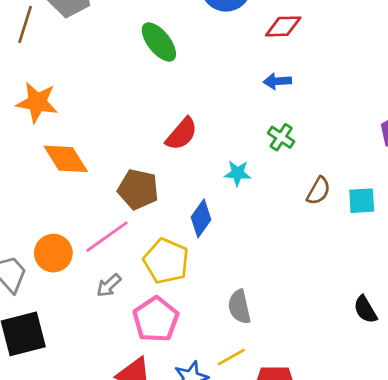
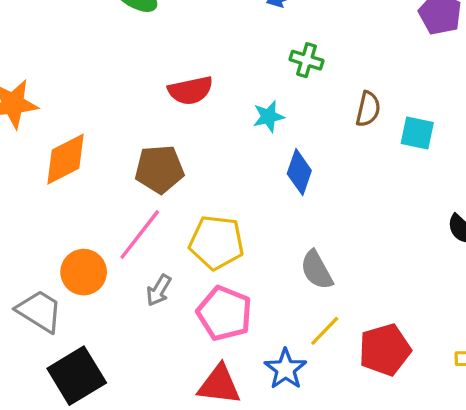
red semicircle: (182, 134) -> (190, 90), turned 54
orange diamond: (66, 159) -> (66, 159), turned -69
cyan square: (362, 201) -> (417, 133), moved, turned 32
blue diamond: (201, 218) -> (299, 172), moved

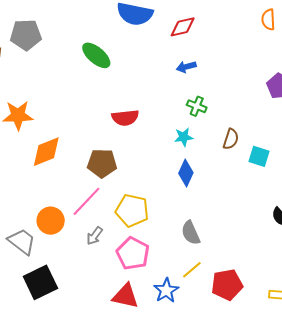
cyan star: (269, 117) -> (184, 137), moved

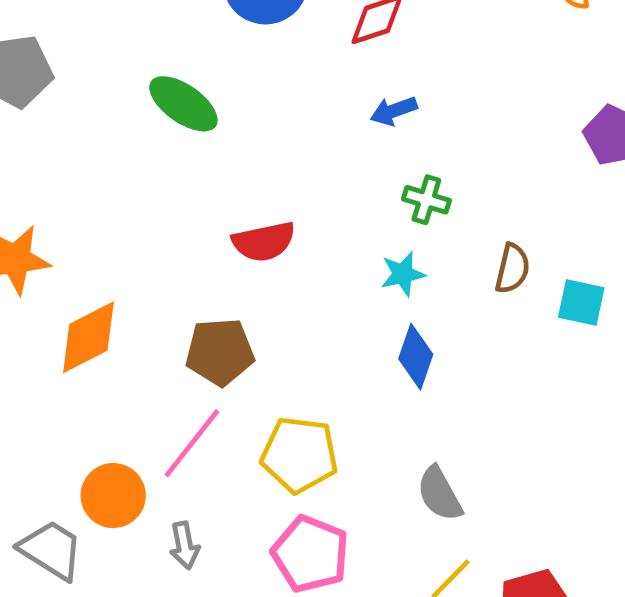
gray arrow: (95, 236) -> (184, 545), moved, turned -42

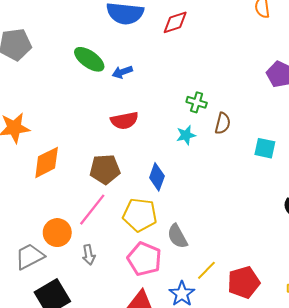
blue arrow: (394, 111) -> (122, 72), moved
brown semicircle: (512, 269) -> (223, 123), moved
blue diamond: (416, 357) -> (157, 177), moved
gray semicircle: (440, 494) -> (177, 236), moved
gray trapezoid: (51, 550) -> (30, 257), turned -60

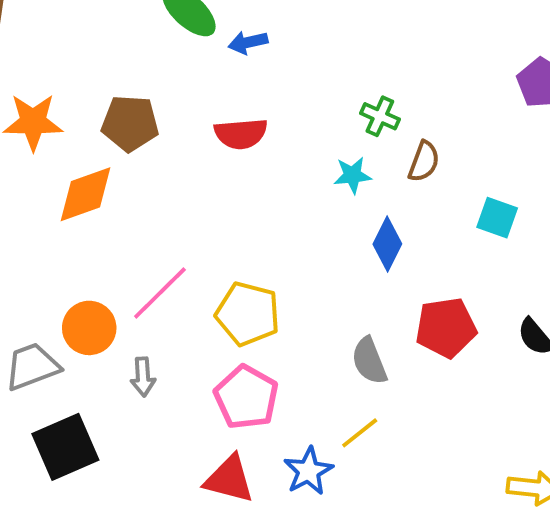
brown pentagon: (105, 169) -> (130, 123), moved
blue diamond: (157, 177) -> (387, 244), moved
gray semicircle: (177, 236) -> (369, 361), moved
red pentagon: (244, 282) -> (446, 328), moved

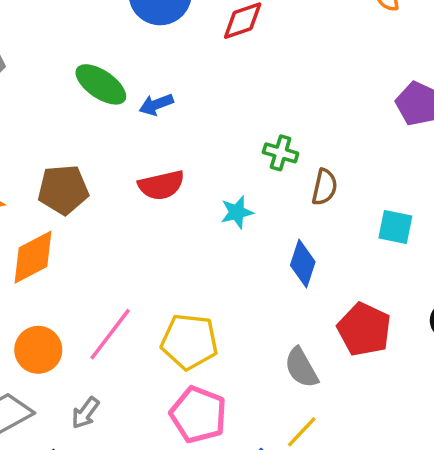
cyan star: (352, 175) -> (237, 212), moved
orange circle: (89, 328) -> (38, 350), moved
red pentagon: (446, 328) -> (364, 329), turned -30
gray arrow: (143, 377) -> (85, 413), moved, turned 48

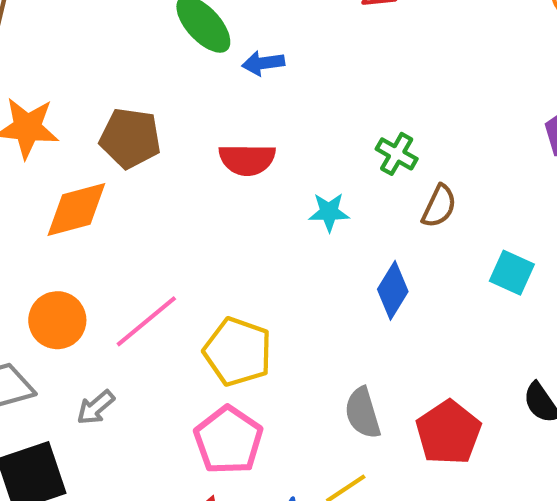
red pentagon: (364, 329) -> (448, 433), moved

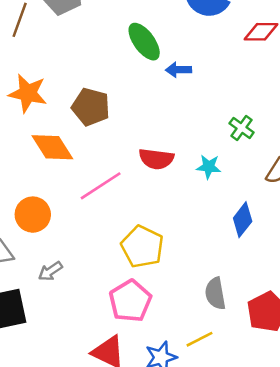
green cross: (397, 154) -> (242, 128), moved
red semicircle: (247, 160) -> (156, 159), moved
orange diamond: (76, 209) -> (52, 147), turned 66
pink line: (146, 321) -> (101, 186), moved

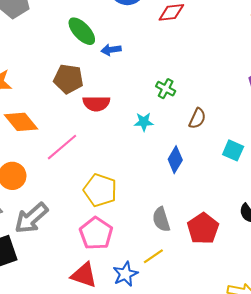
brown pentagon: (91, 107) -> (68, 79), moved
red semicircle: (156, 159) -> (96, 103), moved
gray arrow: (50, 271) -> (31, 218), size x1.8

